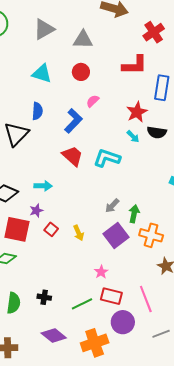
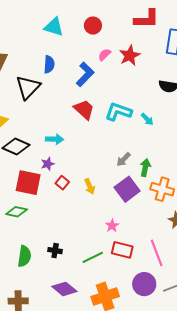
red star: (137, 112) -> (130, 55), moved
cyan arrow: (133, 137) -> (147, 119), moved
purple circle: (123, 322) -> (144, 284), moved

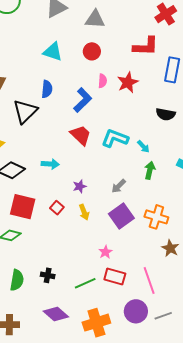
pink semicircle: (104, 55) -> (103, 81), turned 136
purple star: (48, 164) -> (80, 186), moved
green arrow: (145, 168) -> (150, 170), moved

